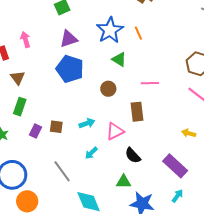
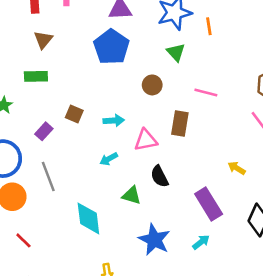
green rectangle: (20, 107) -> (36, 76), turned 54
purple rectangle: (36, 131) -> (44, 131), moved
gray line: (62, 171) -> (48, 177), moved
green triangle: (124, 182) -> (131, 195), moved

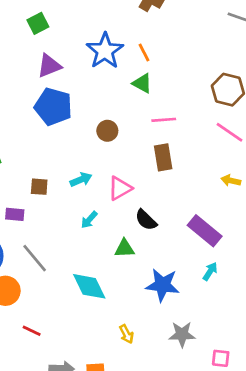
green triangle: (176, 52) -> (142, 83), moved
brown rectangle: (180, 124) -> (163, 157), moved
purple rectangle: (44, 131) -> (15, 214), turned 72
yellow arrow: (237, 168) -> (231, 181), moved

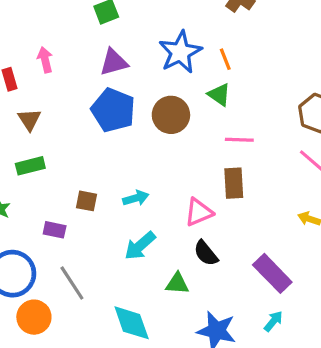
brown circle: (107, 131) -> (171, 115), moved, size x1.5
pink triangle: (120, 188) -> (199, 212), moved
cyan arrow: (89, 220) -> (140, 246), size x1.5

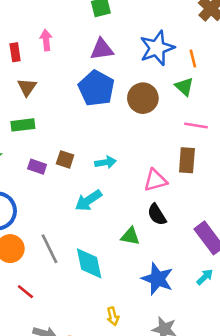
purple rectangle: (55, 230) -> (37, 167), moved
cyan arrow: (140, 246) -> (88, 200), moved
gray line: (72, 283) -> (49, 249), moved

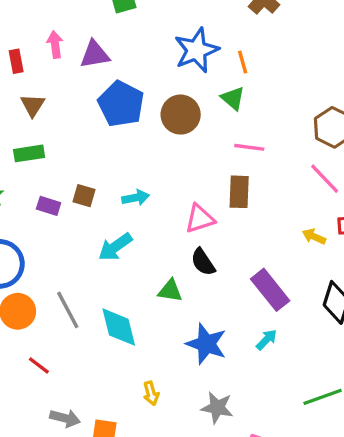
purple triangle: (102, 49) -> (95, 54), moved

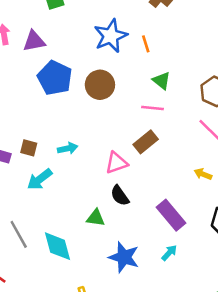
green triangle: (233, 98) -> (162, 81), moved
brown rectangle: (239, 192) -> (146, 142), turned 50
cyan arrow: (115, 247) -> (40, 179), moved

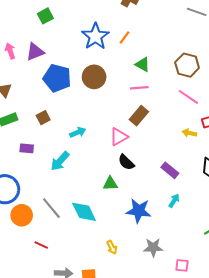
orange line: (146, 44) -> (125, 38), turned 64
brown square: (29, 148) -> (43, 118), moved, turned -32
purple rectangle: (171, 215) -> (170, 170), size x0.7

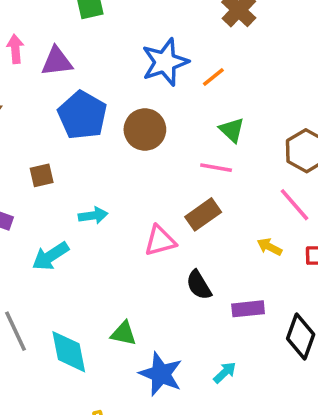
yellow arrow: (189, 133) -> (269, 247), moved
black semicircle: (126, 162) -> (199, 285), moved
purple rectangle: (170, 170) -> (248, 309), moved, turned -60
green triangle: (110, 184) -> (124, 333), moved

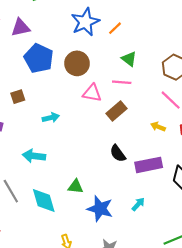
pink triangle: (160, 241) -> (92, 93), moved, turned 30
cyan arrow: (50, 256) -> (34, 156), moved, turned 45
purple rectangle: (248, 309) -> (149, 165), size x1.4

